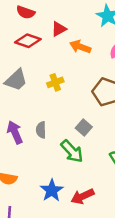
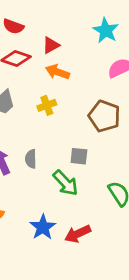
orange arrow: (80, 47) -> (58, 72), moved
gray square: (84, 128) -> (79, 156), turned -35

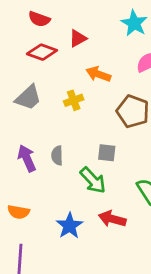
orange arrow: (58, 72) -> (98, 74), moved
red arrow: (78, 234) -> (112, 219), moved, turned 40

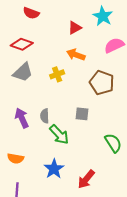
red triangle: (78, 38) -> (75, 28), moved
red diamond: (42, 52) -> (22, 44), moved
green arrow: (93, 180) -> (59, 135), moved
red arrow: (112, 219) -> (86, 179), moved, turned -66

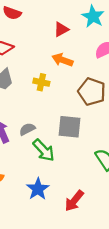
yellow cross: (57, 74) -> (41, 82), turned 32
gray square: (82, 114) -> (70, 127), size x1.5
gray semicircle: (45, 116) -> (27, 129), turned 64

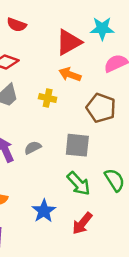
cyan star: (93, 16) -> (102, 29), turned -30
red triangle: (61, 29) -> (69, 42), size x1.6
green arrow: (44, 150) -> (79, 184), moved

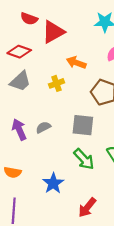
red triangle: (69, 42) -> (53, 32), moved
yellow cross: (48, 98) -> (56, 83), turned -32
red arrow: (82, 223) -> (87, 207), moved

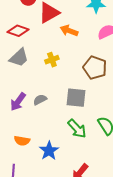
orange arrow: (76, 63) -> (69, 31), moved
purple arrow: (19, 130) -> (18, 102), turned -120
orange semicircle: (13, 172) -> (22, 141), moved

